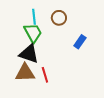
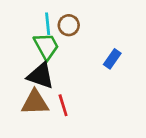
brown circle: (59, 18) -> (69, 25), moved

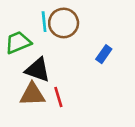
brown circle: (69, 25) -> (64, 23), size x1.5
green trapezoid: (46, 46) -> (18, 42), moved, turned -84

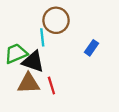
cyan line: (44, 22) -> (42, 37), moved
green trapezoid: (18, 42) -> (16, 53), moved

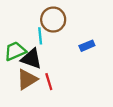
blue rectangle: (92, 48) -> (87, 46), turned 32
brown triangle: (29, 83) -> (27, 79), turned -30

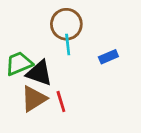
cyan line: (40, 36) -> (68, 45), moved

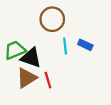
cyan line: (68, 45) -> (65, 46), moved
blue rectangle: (108, 57) -> (85, 45), turned 48

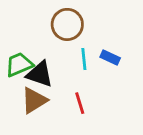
red line: (48, 80) -> (80, 103), moved

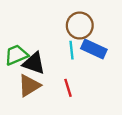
brown circle: (67, 24) -> (80, 26), moved
blue rectangle: (110, 58) -> (94, 49), size x1.5

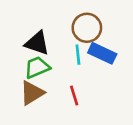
green trapezoid: (16, 55) -> (37, 67), moved
black triangle: (34, 63) -> (37, 43), moved

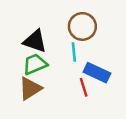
blue rectangle: (102, 53) -> (97, 73), moved
red line: (74, 95) -> (84, 87), moved

